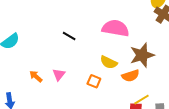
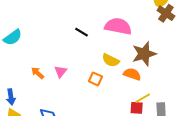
black line: (69, 36) -> (81, 32), moved
orange semicircle: (131, 76) -> (132, 74), turned -144

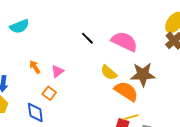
orange semicircle: (132, 74) -> (126, 91), size x1.4
orange square: (95, 79) -> (49, 93), moved

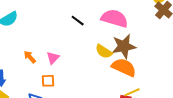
brown star: (143, 74) -> (124, 46), moved
orange square: (49, 93) -> (48, 81), turned -32

